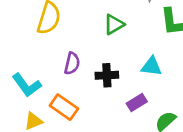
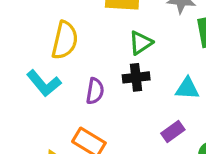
black cross: (107, 75) -> (136, 77), moved
cyan L-shape: (27, 85) -> (44, 83), moved

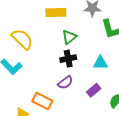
yellow semicircle: (65, 40) -> (22, 39), turned -55
purple semicircle: (95, 91) -> (65, 82), moved, turned 49

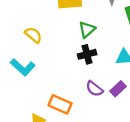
yellow semicircle: (22, 39) -> (33, 35), size x0.7
purple semicircle: (65, 82) -> (94, 89), moved, turned 77

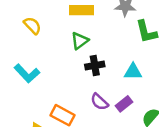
green triangle: (87, 30) -> (80, 41), moved
yellow semicircle: (33, 35) -> (32, 25), moved

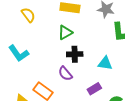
purple semicircle: (99, 102) -> (65, 74), moved

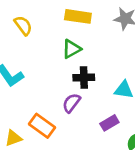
purple semicircle: (65, 74) -> (71, 103), turned 77

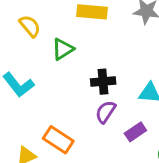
green triangle: (71, 49) -> (63, 49), moved
purple semicircle: (71, 103) -> (106, 112), moved

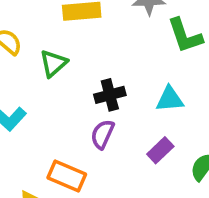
purple semicircle: (106, 112) -> (102, 134), moved

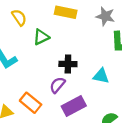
purple rectangle: (160, 150) -> (74, 106), moved, size x1.5

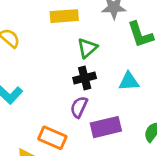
green triangle: (41, 37) -> (87, 48), moved
purple rectangle: (74, 106) -> (106, 127), turned 30

